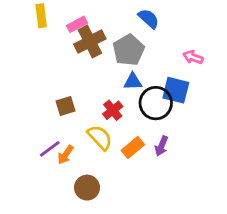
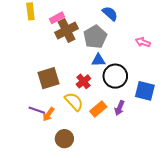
blue square: (176, 90) -> (145, 91), moved
brown square: (66, 106) -> (48, 78), size x1.5
purple line: (50, 149) -> (37, 110), turned 56

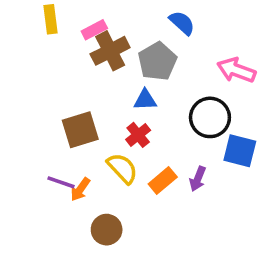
pink arrow: (143, 42) -> (236, 70), size x1.5
blue triangle: (98, 60) -> (145, 100), moved
black circle: (115, 76) -> (210, 117), moved

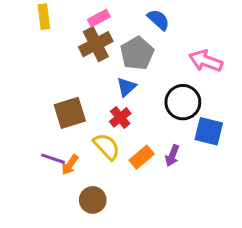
pink rectangle: (94, 30) -> (99, 18), moved
blue triangle: (145, 100) -> (126, 87), turned -40

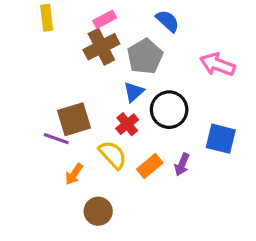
black circle: (183, 102) -> (169, 110), moved
purple line: (53, 159) -> (56, 139), moved

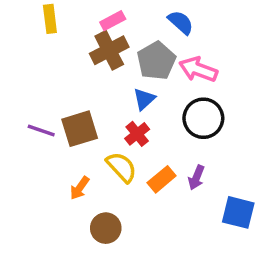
pink arrow: (217, 64) -> (198, 69), moved
black circle: (169, 110) -> (203, 118), moved
purple line: (56, 139) -> (41, 130), moved
blue square: (221, 139) -> (238, 212), moved

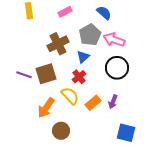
brown cross: (109, 50) -> (58, 44), moved
orange arrow: (80, 188) -> (46, 108), size x1.5
blue square: (238, 212) -> (126, 133), moved

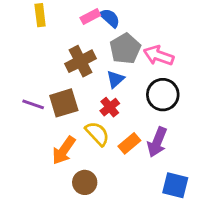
blue semicircle: (104, 13) -> (110, 18), moved
purple arrow: (113, 102) -> (157, 142), size x1.5

